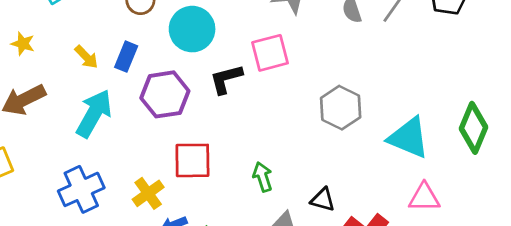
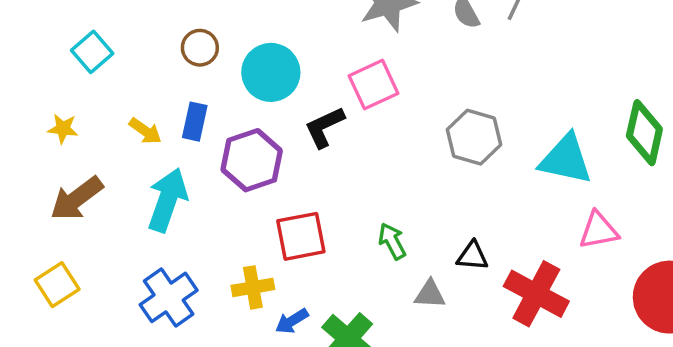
yellow cross: (148, 193) -> (253, 287), turned 36

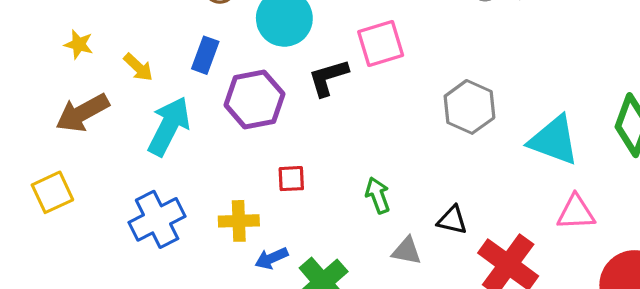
yellow arrow: (145, 131) -> (138, 67), moved
red square: (301, 236) -> (291, 179), size x0.6

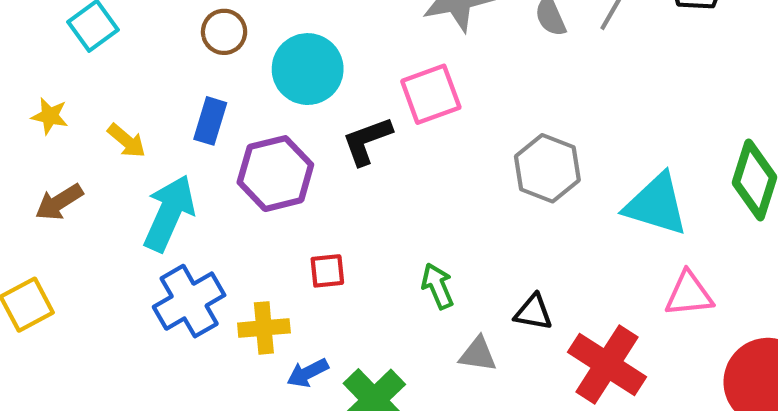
brown arrow: (82, 113) -> (59, 202), size x0.7
blue cross: (157, 219) -> (189, 301), moved

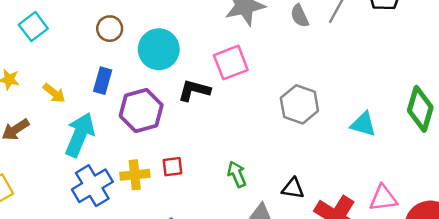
black L-shape: (367, 141) -> (194, 90), turned 36
cyan triangle: (656, 205) -> (363, 124), size x0.7
pink triangle: (689, 294) -> (383, 198), moved
yellow cross: (264, 328) -> (135, 175), moved

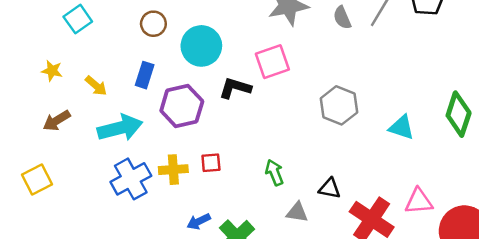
cyan arrow: (80, 135) -> (120, 128), turned 51

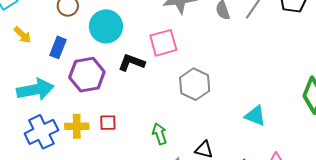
yellow arrow: (96, 86) -> (23, 35), moved
gray hexagon: (339, 105) -> (195, 84), moved
cyan triangle: (402, 127) -> (255, 116), moved

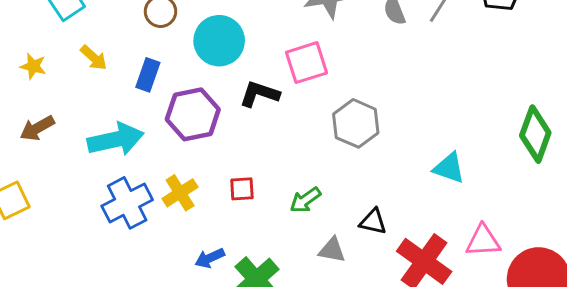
red square: (108, 123) -> (242, 189), moved
yellow cross: (77, 126) -> (180, 193), turned -30
green arrow: (160, 134) -> (305, 200), turned -105

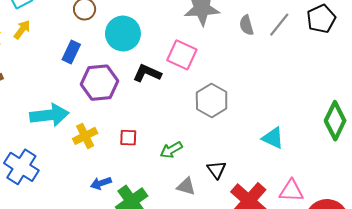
yellow arrow: (94, 58) -> (22, 30), moved, turned -102
pink square: (307, 63) -> (182, 55), turned 36
cyan arrow: (116, 139) -> (49, 115), moved
blue cross: (127, 203) -> (21, 167), moved, turned -36
black triangle: (373, 222) -> (217, 170), turned 36

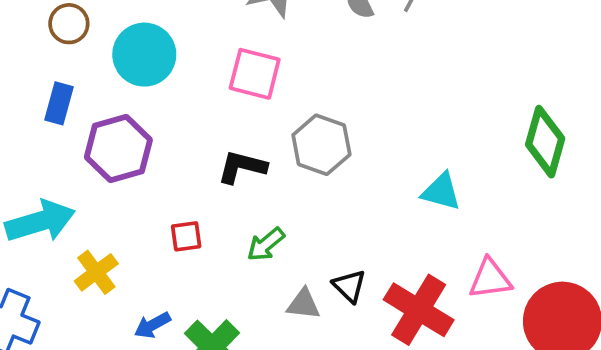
black L-shape: (147, 73) -> (242, 167), moved
yellow cross: (85, 136) -> (96, 272), moved
black triangle: (217, 170) -> (349, 286), moved

